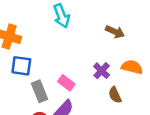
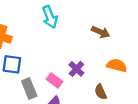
purple cross: (102, 71) -> (76, 69), moved

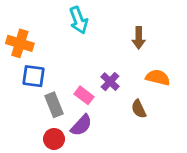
brown arrow: (101, 32) -> (139, 38), turned 66

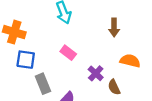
purple cross: (110, 82) -> (96, 73), moved
pink rectangle: (84, 95) -> (68, 53), moved

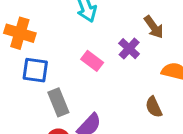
brown arrow: (114, 27) -> (154, 27), turned -36
purple cross: (96, 73) -> (129, 49), moved

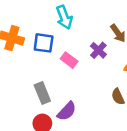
blue square: (35, 70) -> (44, 43), moved

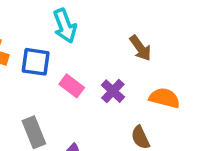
purple cross: (98, 50) -> (113, 91), moved

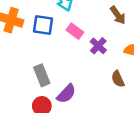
pink rectangle: (72, 86) -> (75, 31), moved

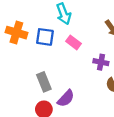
purple cross: (98, 46) -> (101, 62), moved, turned -32

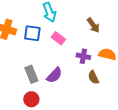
purple semicircle: (66, 98) -> (54, 75), moved

